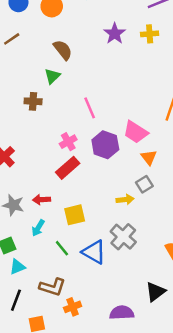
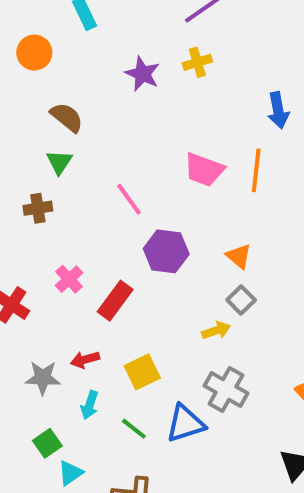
pink trapezoid: (136, 132) -> (204, 170), moved
pink cross: (68, 142) -> (69, 279), moved
blue triangle: (94, 252) -> (185, 424), turned -35

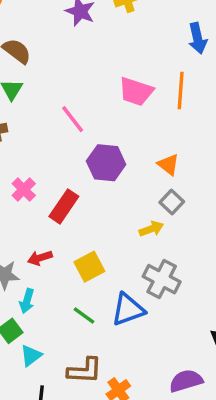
cyan arrow: (90, 405) -> (27, 301), moved

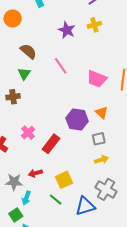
pink line: (73, 119) -> (61, 66), moved
orange triangle: (168, 165) -> (102, 113), moved
gray square: (172, 202) -> (99, 139), moved, turned 32
green line: (84, 316) -> (56, 200), moved

